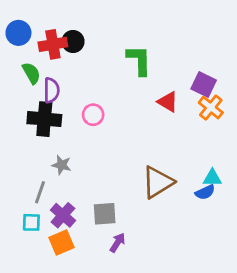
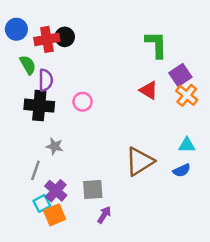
green L-shape: (139, 60) -> (156, 44), moved
purple square: (204, 85) -> (180, 75), turned 30
cyan triangle: (212, 178) -> (187, 145), moved
cyan square: (31, 222) -> (42, 203), moved, turned -30

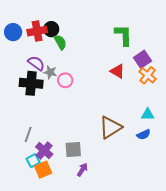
blue circle: (16, 29) -> (13, 32), moved
green semicircle: (28, 65) -> (60, 42), moved
purple semicircle: (46, 80) -> (36, 63), turned -54
gray star: (55, 146) -> (50, 72), moved

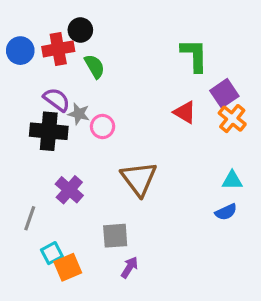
black circle: (51, 29) -> (80, 30), moved
brown triangle: (110, 127) -> (139, 179), moved, turned -35
gray line: (28, 134) -> (30, 218), moved
purple cross: (44, 151) -> (69, 190), moved

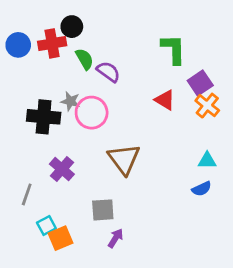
purple semicircle: (57, 100) -> (108, 72), moved
pink circle: (103, 126) -> (92, 113), size x1.5

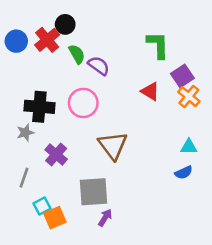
red cross: (52, 43) -> (47, 40), turned -30
gray star: (70, 101) -> (25, 133), moved, turned -30
gray square: (103, 210) -> (94, 192), size x1.4

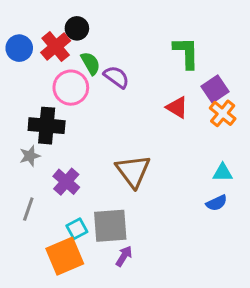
pink circle: (83, 103) -> (71, 88), moved
cyan square: (42, 206) -> (77, 229), moved
orange square: (55, 218) -> (65, 256), size x1.4

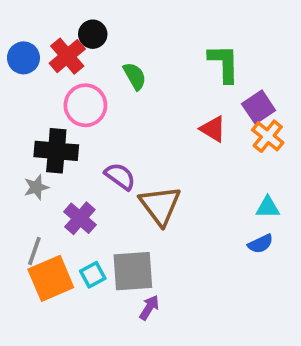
green semicircle: (91, 63) -> (135, 76), moved
purple semicircle: (116, 77) -> (120, 176), moved
orange square: (65, 256) -> (51, 278), moved

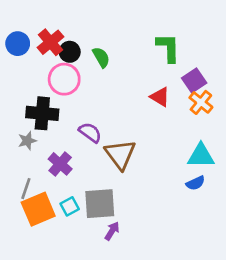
black circle: (93, 34) -> (70, 52), moved
cyan triangle: (268, 207) -> (201, 156), size x1.5

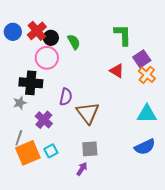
purple semicircle: (90, 133) -> (66, 97), turned 66
blue semicircle: (195, 183) -> (145, 147), moved, size x1.5
gray square: (100, 204) -> (90, 149), moved, size x0.7

